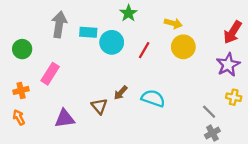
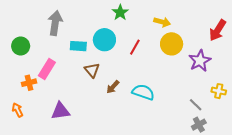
cyan rectangle: (88, 32) -> (78, 46), moved
purple star: (228, 65) -> (200, 61), moved
orange cross: (21, 90) -> (29, 83), moved
brown triangle: (99, 106) -> (92, 70), moved

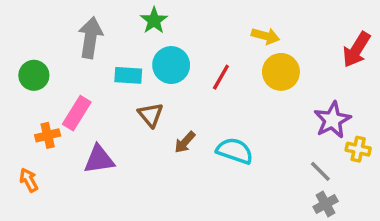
green star: (120, 12) -> (154, 20), moved
purple star: (200, 61) -> (332, 120), moved
purple triangle: (60, 111) -> (99, 159), moved

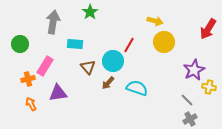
cyan circle: (171, 65) -> (113, 61), moved
orange arrow: (29, 180) -> (31, 104), moved

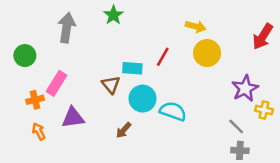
cyan rectangle: (75, 44) -> (132, 68), moved
cyan circle: (113, 61) -> (143, 99), moved
brown arrow: (108, 83) -> (124, 130), moved
gray cross: (190, 119) -> (240, 150), turned 32

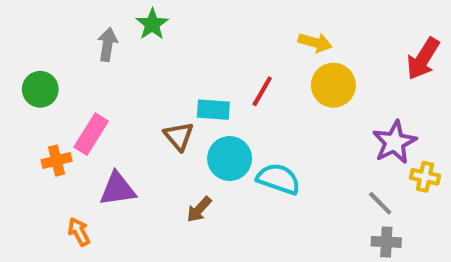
green star: (113, 15) -> (152, 24), moved
gray arrow: (67, 28) -> (107, 44), size x0.7
orange arrow: (39, 131) -> (79, 232), moved

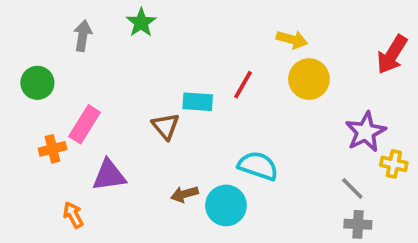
gray arrow: (107, 44) -> (83, 36), moved
cyan circle: (230, 158) -> (226, 205), moved
brown arrow: (199, 209) -> (184, 194), turned 32

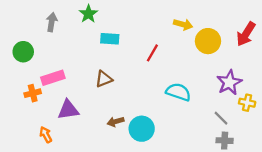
yellow circle: (309, 79) -> (208, 41), moved
cyan rectangle: (198, 102) -> (110, 39), moved
pink rectangle: (85, 124) -> (53, 78), turned 40
brown triangle: (166, 126) -> (104, 79), turned 48
cyan semicircle: (258, 166) -> (178, 92), moved

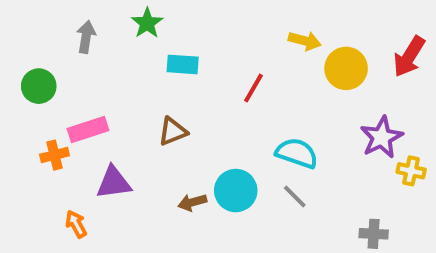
gray line: (221, 118) -> (295, 196), moved
cyan circle: (142, 129) -> (236, 191), moved

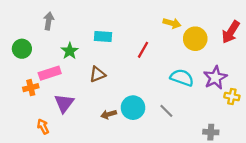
green star: (147, 23) -> (70, 51), moved
cyan semicircle: (297, 153) -> (182, 78), moved
purple triangle: (114, 183) -> (64, 103), turned -45

